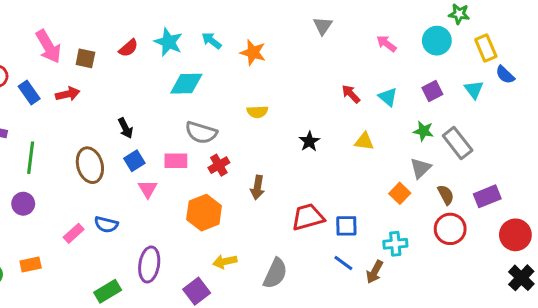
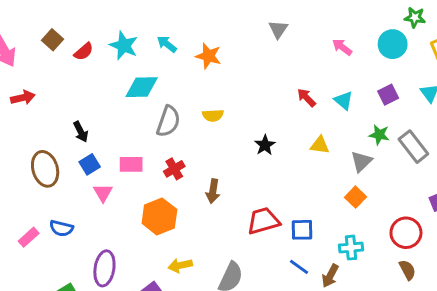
brown square: (85, 58) -> (52, 40), moved, turned 30
gray semicircle: (201, 133) -> (168, 121), moved, turned -88
gray triangle: (421, 168) -> (361, 161), moved
brown semicircle: (446, 195) -> (407, 270), moved

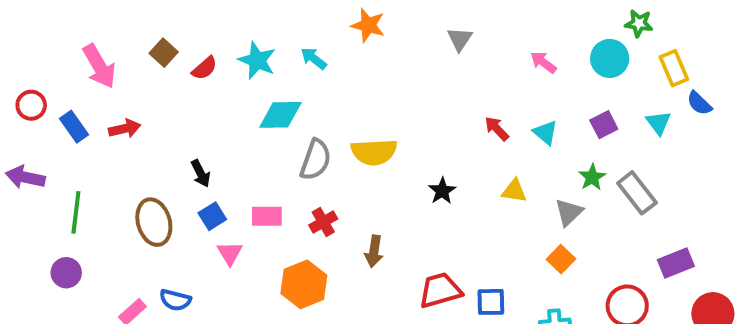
orange star: (208, 56) -> (368, 25), moved
yellow semicircle: (213, 115) -> (374, 152), size x1.6
green star: (379, 135) -> (592, 177), turned 30

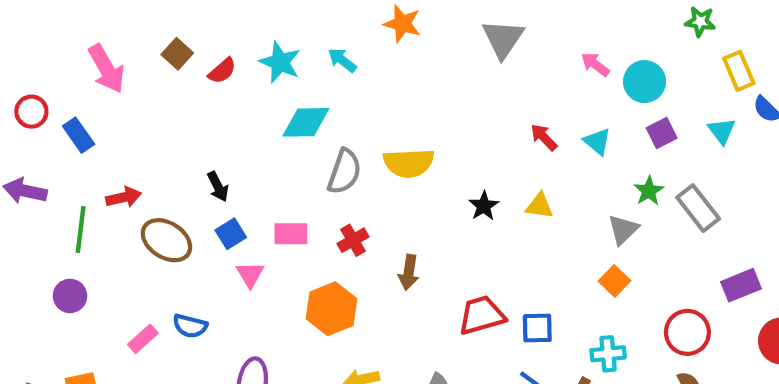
gray triangle: (460, 39) -> (503, 39), size x1.5
cyan circle: (610, 58) -> (645, 82), moved
red arrow: (125, 129) -> (124, 197), moved
yellow triangle: (514, 191) -> (539, 206), moved
brown ellipse: (154, 222) -> (166, 240), turned -42

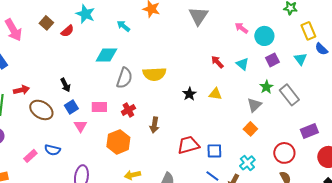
cyan star: (280, 62) -> (85, 14), moved
cyan cross: (608, 354) -> (247, 163), turned -35

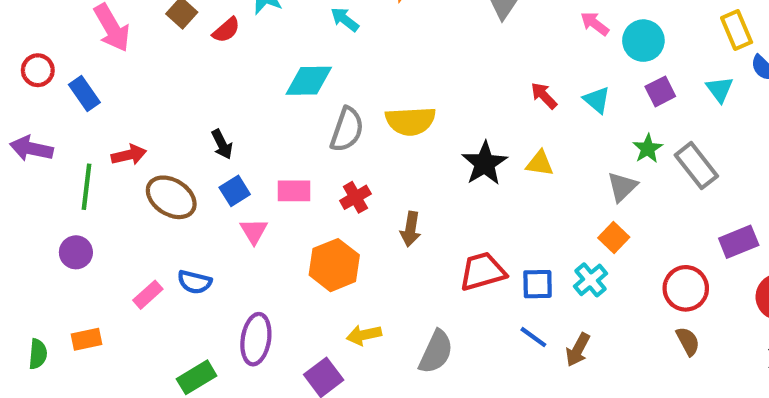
black star: (189, 94) -> (485, 163), size x1.5
cyan cross: (247, 163) -> (590, 280), moved

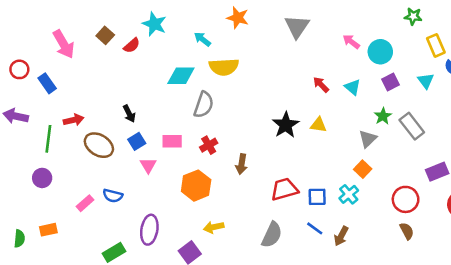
yellow semicircle: (410, 121) -> (224, 67), moved
gray semicircle: (436, 352) -> (272, 235), moved

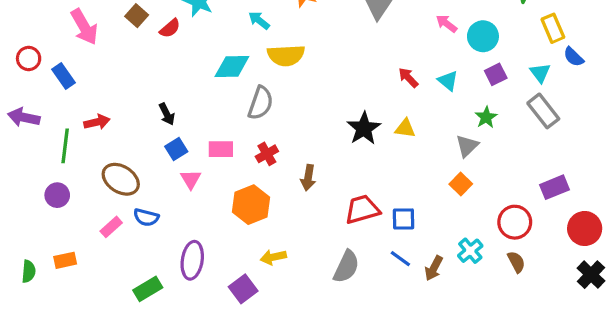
gray rectangle: (412, 126) -> (543, 111), moved
brown ellipse: (99, 145) -> (121, 179), moved
cyan cross: (349, 194) -> (470, 251), moved

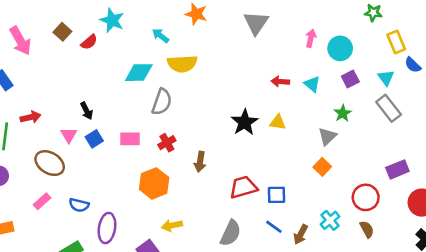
pink arrow: (446, 24) -> (311, 38), turned 66
red arrow: (408, 78) -> (280, 81), turned -42
pink triangle: (191, 179) -> (69, 135), moved
blue semicircle: (146, 217) -> (79, 205), moved

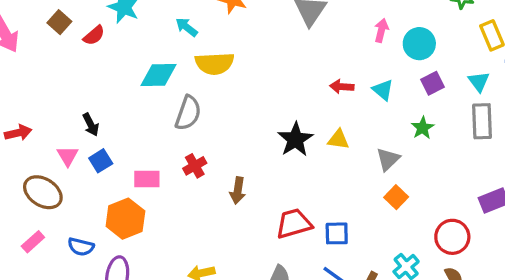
gray rectangle: (389, 108) -> (482, 121), turned 36
gray triangle: (327, 136) -> (388, 159), moved
pink rectangle: (130, 139) -> (147, 179), moved
orange hexagon: (154, 183) -> (125, 219), moved

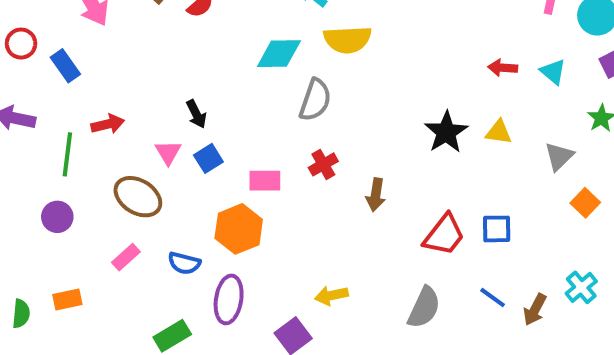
orange square: (396, 197) -> (585, 203), moved
red trapezoid: (294, 224) -> (444, 235), turned 144
blue square: (337, 233) -> (497, 229), moved

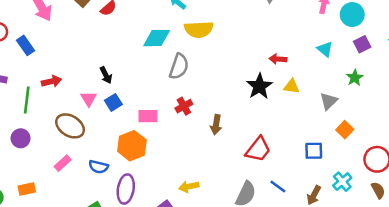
red arrow: (503, 68) -> (278, 59), moved
blue square: (497, 229) -> (314, 151), moved
blue line: (493, 297) -> (278, 187), moved

